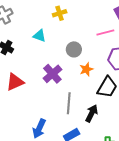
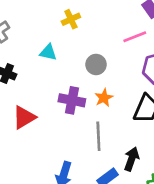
orange star: (86, 69) -> (104, 98), moved
purple cross: (52, 74) -> (72, 100), turned -30
black arrow: (92, 113) -> (132, 159), moved

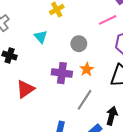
cyan triangle: (48, 52) -> (41, 37), turned 40
gray line: (98, 136) -> (85, 100), turned 40

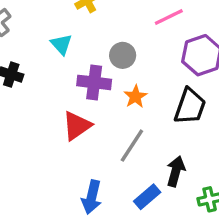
purple cross: (62, 73) -> (94, 82), moved
red triangle: (25, 89) -> (77, 126), moved

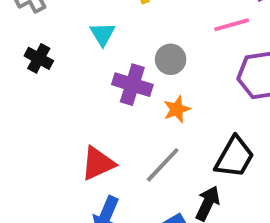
black trapezoid: (190, 106) -> (234, 157), moved
red triangle: (77, 126) -> (98, 163), moved

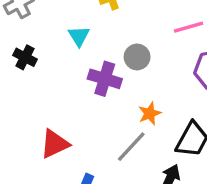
orange star: (177, 109) -> (150, 113), moved
red triangle: (98, 163) -> (55, 144), moved

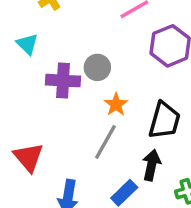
gray circle: (137, 57) -> (97, 67), moved
red triangle: (55, 144) -> (28, 157), turned -32

